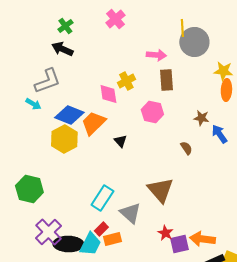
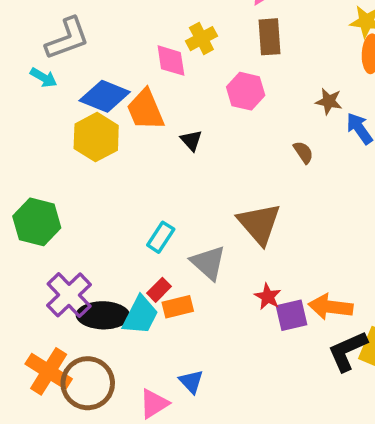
orange trapezoid: (93, 123) -> (145, 110), turned -68
cyan rectangle: (102, 198) -> (161, 237), size x0.7

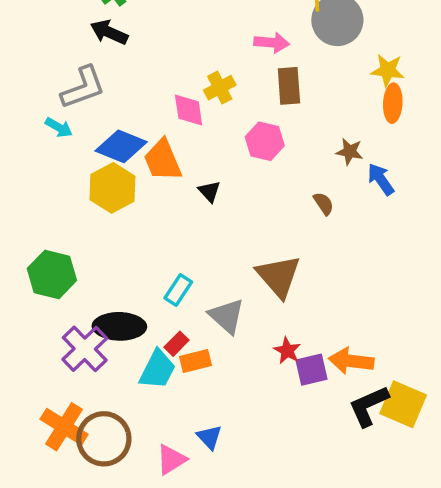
black ellipse: (103, 315) -> (119, 326), moved

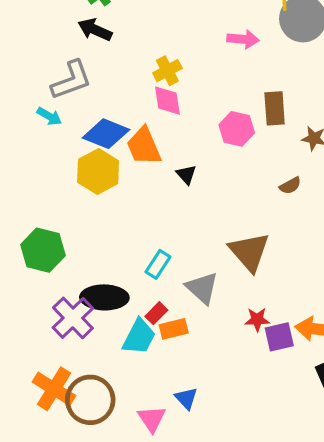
brown rectangle: (289, 86) -> (275, 108), moved
yellow cross: (220, 88) -> (167, 71), moved
brown semicircle: (324, 204) -> (290, 186), turned 95
red star: (287, 351) -> (257, 320), turned -30
pink triangle: (171, 460) -> (152, 419), turned -32

